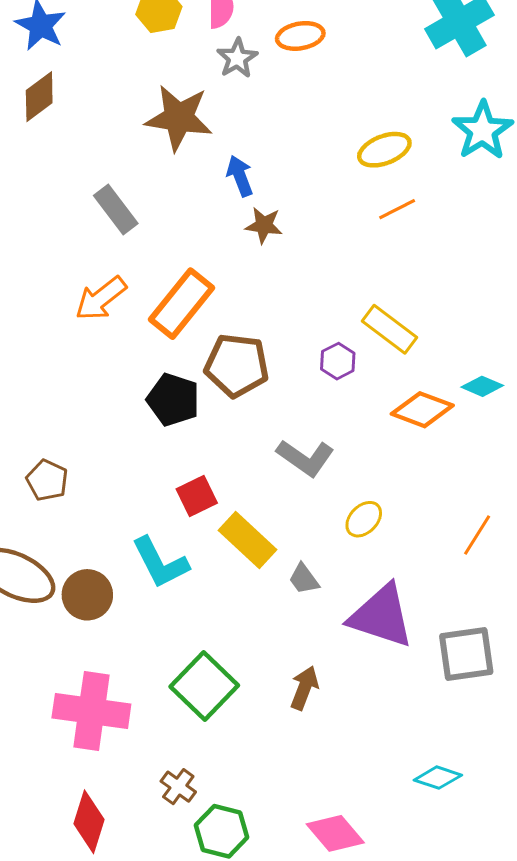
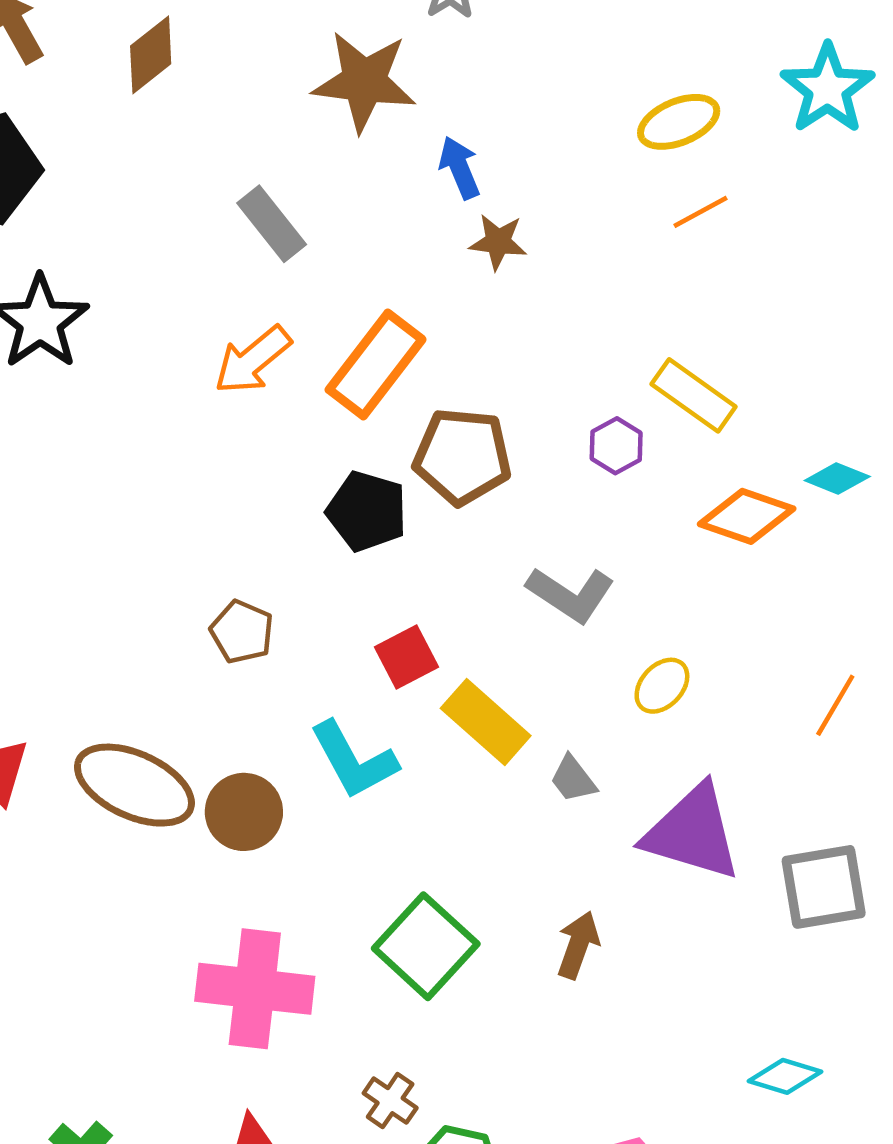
brown pentagon: (47, 480) -> (242, 632), moved

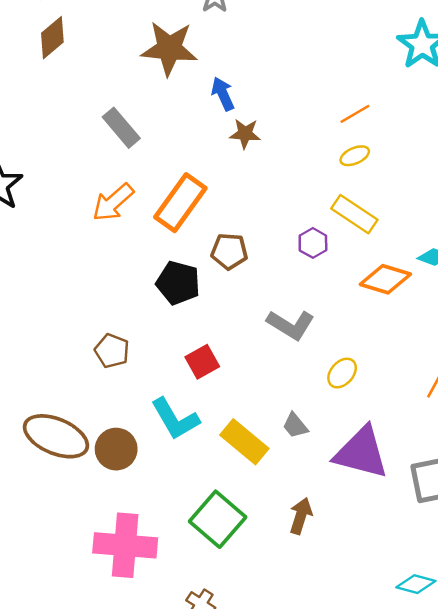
yellow ellipse: (679, 122) -> (355, 156), moved, size x0.7
brown pentagon: (462, 456) -> (229, 251), size x0.7
yellow rectangle: (486, 722) -> (244, 442), moved

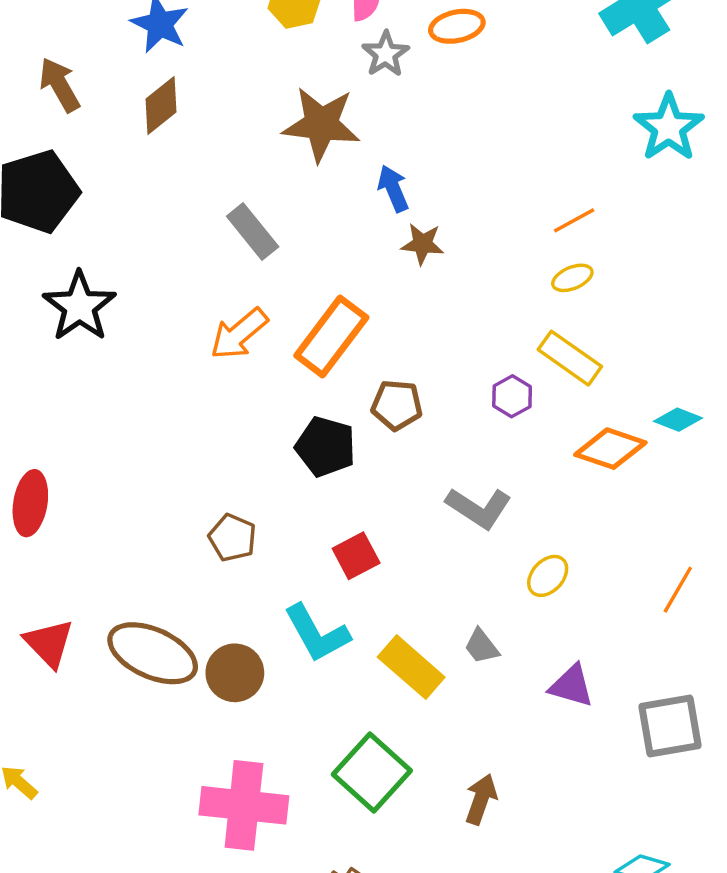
purple triangle: (361, 453) -> (571, 686), size x0.6
brown arrow: (301, 516) -> (481, 799), moved

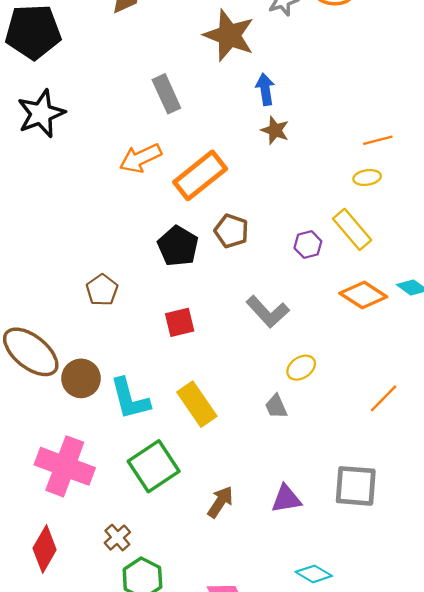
cyan L-shape: (317, 633) -> (130, 399), moved
gray trapezoid: (482, 646) -> (276, 406), moved
purple triangle: (571, 686) -> (286, 499), moved, turned -40

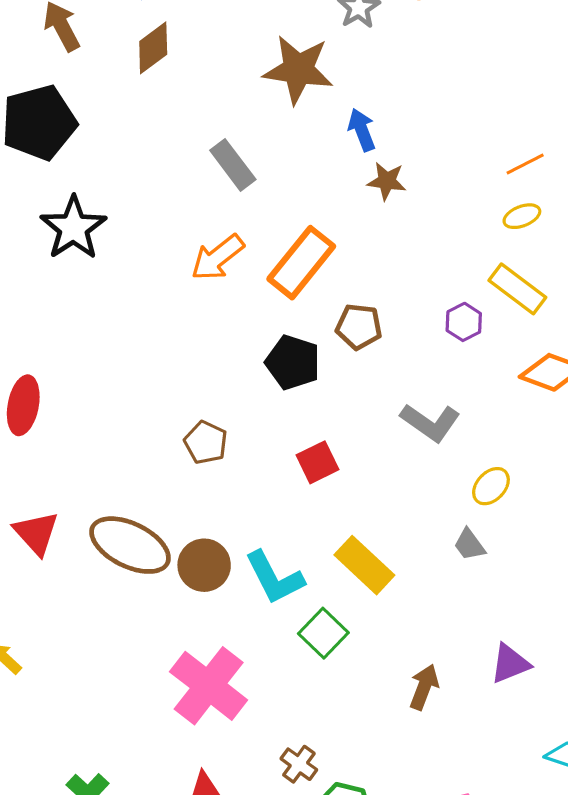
pink cross: (65, 466) -> (209, 686), turned 30
green square: (154, 466) -> (323, 633), moved, size x0.7

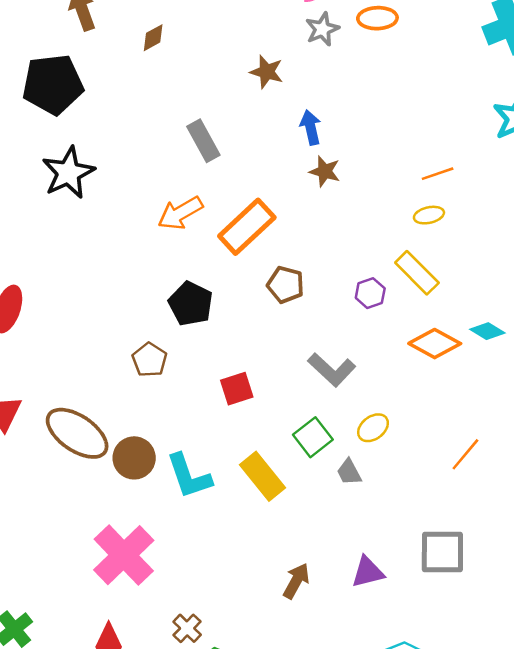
brown diamond: (153, 48) -> (153, 38), size x0.7
brown star: (298, 70) -> (267, 72), size x0.6
black pentagon: (293, 362) -> (191, 304), moved
green square: (323, 633) -> (313, 437), moved

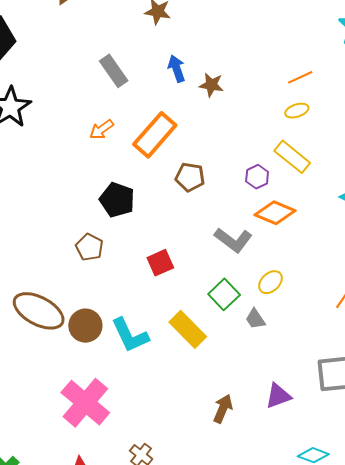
blue arrow: (311, 127) -> (177, 69), moved
orange arrow: (180, 213) -> (102, 129), size x0.7
orange diamond: (435, 344) -> (275, 213), moved

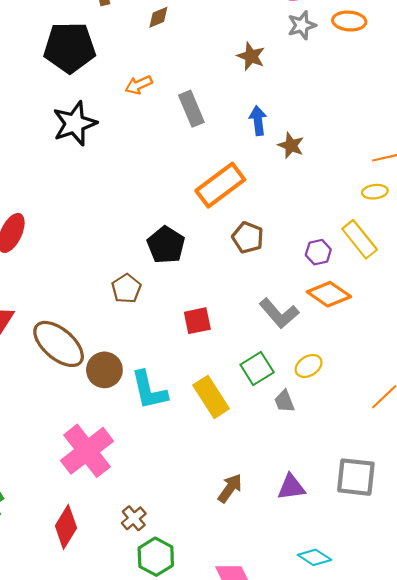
orange arrow: (102, 129) -> (139, 85), moved

